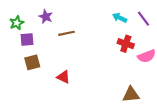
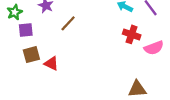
brown line: (67, 33) -> (68, 23), turned -35
red triangle: (63, 77) -> (51, 63), moved

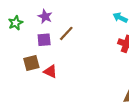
purple square: (26, 30) -> (44, 40), moved

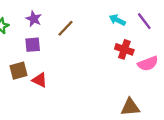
brown line: (66, 33) -> (66, 28), moved

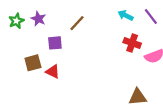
purple star: (34, 19) -> (38, 19), moved
purple square: (33, 45) -> (55, 43), moved

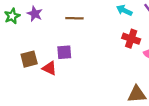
brown line: (77, 23) -> (74, 18), turned 49
purple square: (55, 43) -> (64, 52), moved

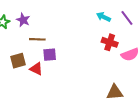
brown line: (74, 18) -> (37, 39), moved

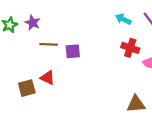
purple square: (50, 55) -> (73, 51), moved
brown square: (18, 61) -> (27, 88), moved

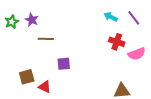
purple square: (73, 51) -> (64, 64), moved
red triangle: (47, 78) -> (45, 87), moved

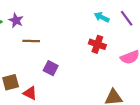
red cross: (117, 42) -> (97, 44), moved
purple square: (64, 64) -> (51, 68), turned 32

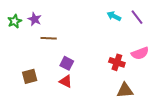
red cross: (97, 44) -> (117, 62), moved
red triangle: (30, 93) -> (66, 81), moved

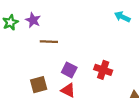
red cross: (117, 62) -> (103, 70), moved
brown square: (30, 76) -> (39, 85), moved

